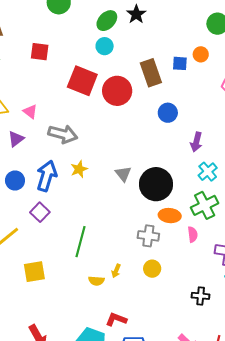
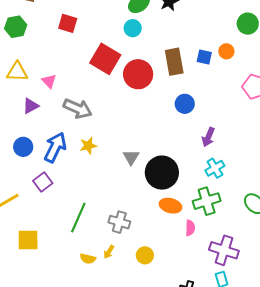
gray cross: (148, 236) -> (119, 222), moved

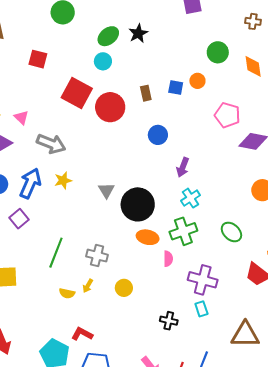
brown rectangle: (174, 62) -> (146, 93), size x0.6

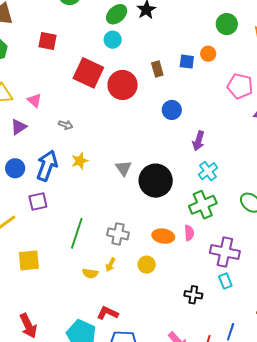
gray arrow: (51, 144) -> (66, 125), size x0.5
purple square: (19, 219) -> (38, 201), turned 30
orange ellipse: (148, 237) -> (163, 236), moved

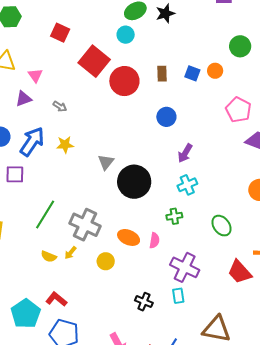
red square: (48, 41) -> (60, 33), moved
purple triangle: (19, 127) -> (24, 99), moved
green cross: (203, 205) -> (174, 216), size x0.6
gray cross: (118, 234) -> (85, 225), size x1.4

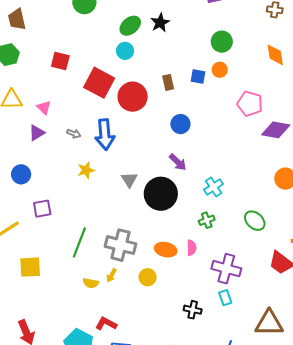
green circle: (240, 46) -> (222, 42), moved
blue arrow: (32, 142) -> (105, 135), moved, turned 152
purple arrow: (185, 153) -> (178, 162), moved, turned -66

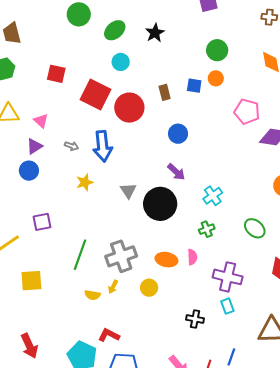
green ellipse: (130, 26) -> (115, 30), moved
blue circle: (21, 174) -> (29, 171), moved
gray cross: (120, 245) -> (121, 256), turned -32

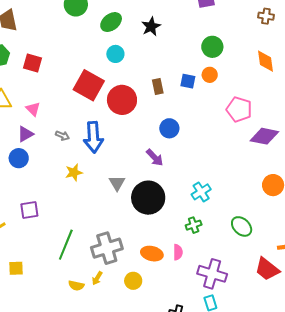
red square: (56, 74) -> (33, 63), moved
purple arrow: (176, 172) -> (155, 158), moved
yellow square: (31, 281) -> (16, 268), size x0.7

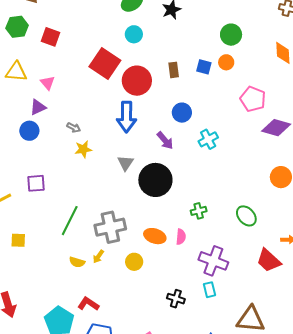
gray arrow: (62, 136) -> (74, 128), moved
blue arrow: (93, 137) -> (126, 117), moved
cyan cross: (201, 192) -> (208, 139), moved

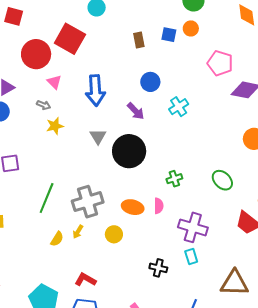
red circle: (137, 81) -> (36, 54), moved
pink triangle: (48, 83) -> (54, 82), moved
yellow semicircle: (77, 262) -> (57, 239), turned -70
red L-shape: (88, 304) -> (85, 280), moved

